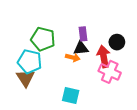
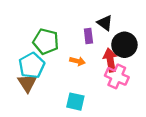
black circle: (117, 42) -> (124, 45), size x1.5
black triangle: (81, 48) -> (105, 23), moved, turned 42
cyan pentagon: (30, 62) -> (32, 65), turned 30

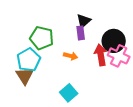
black triangle: (105, 23) -> (84, 21), moved, turned 42
pink cross: (117, 76) -> (119, 56), moved
cyan square: (75, 102) -> (69, 93), turned 36

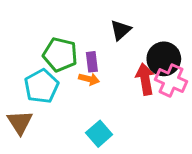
purple rectangle: (81, 33) -> (92, 62), moved
orange arrow: (71, 56) -> (89, 79), moved
brown triangle: (25, 76) -> (20, 122), moved

